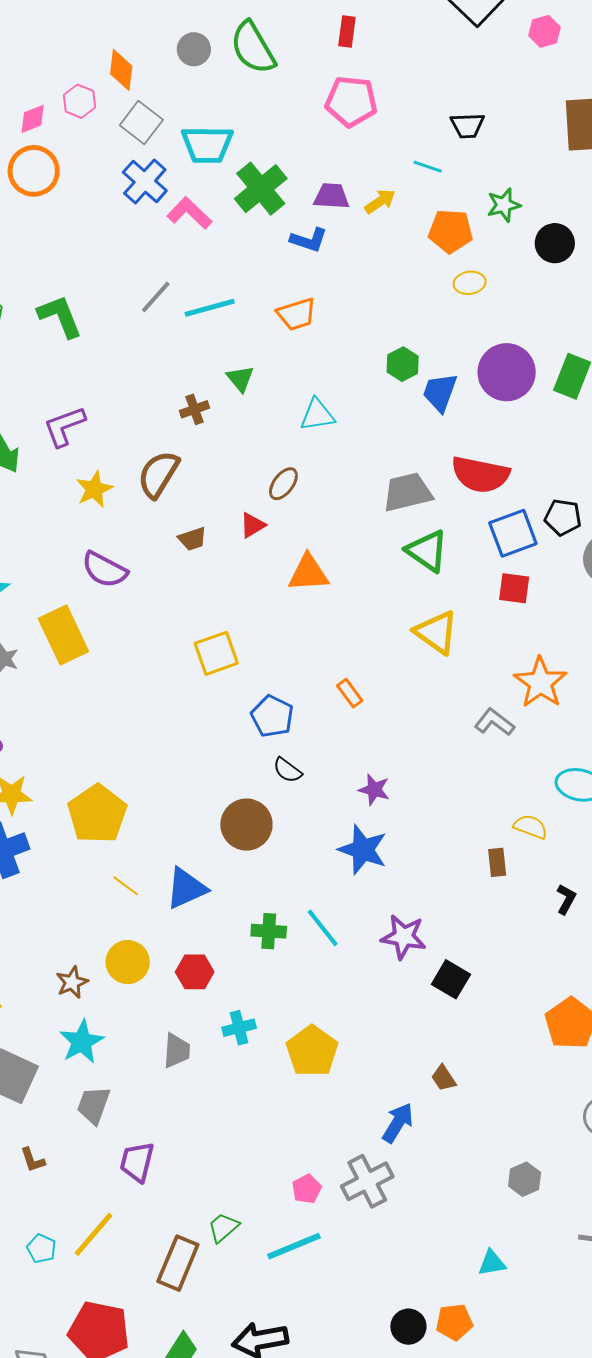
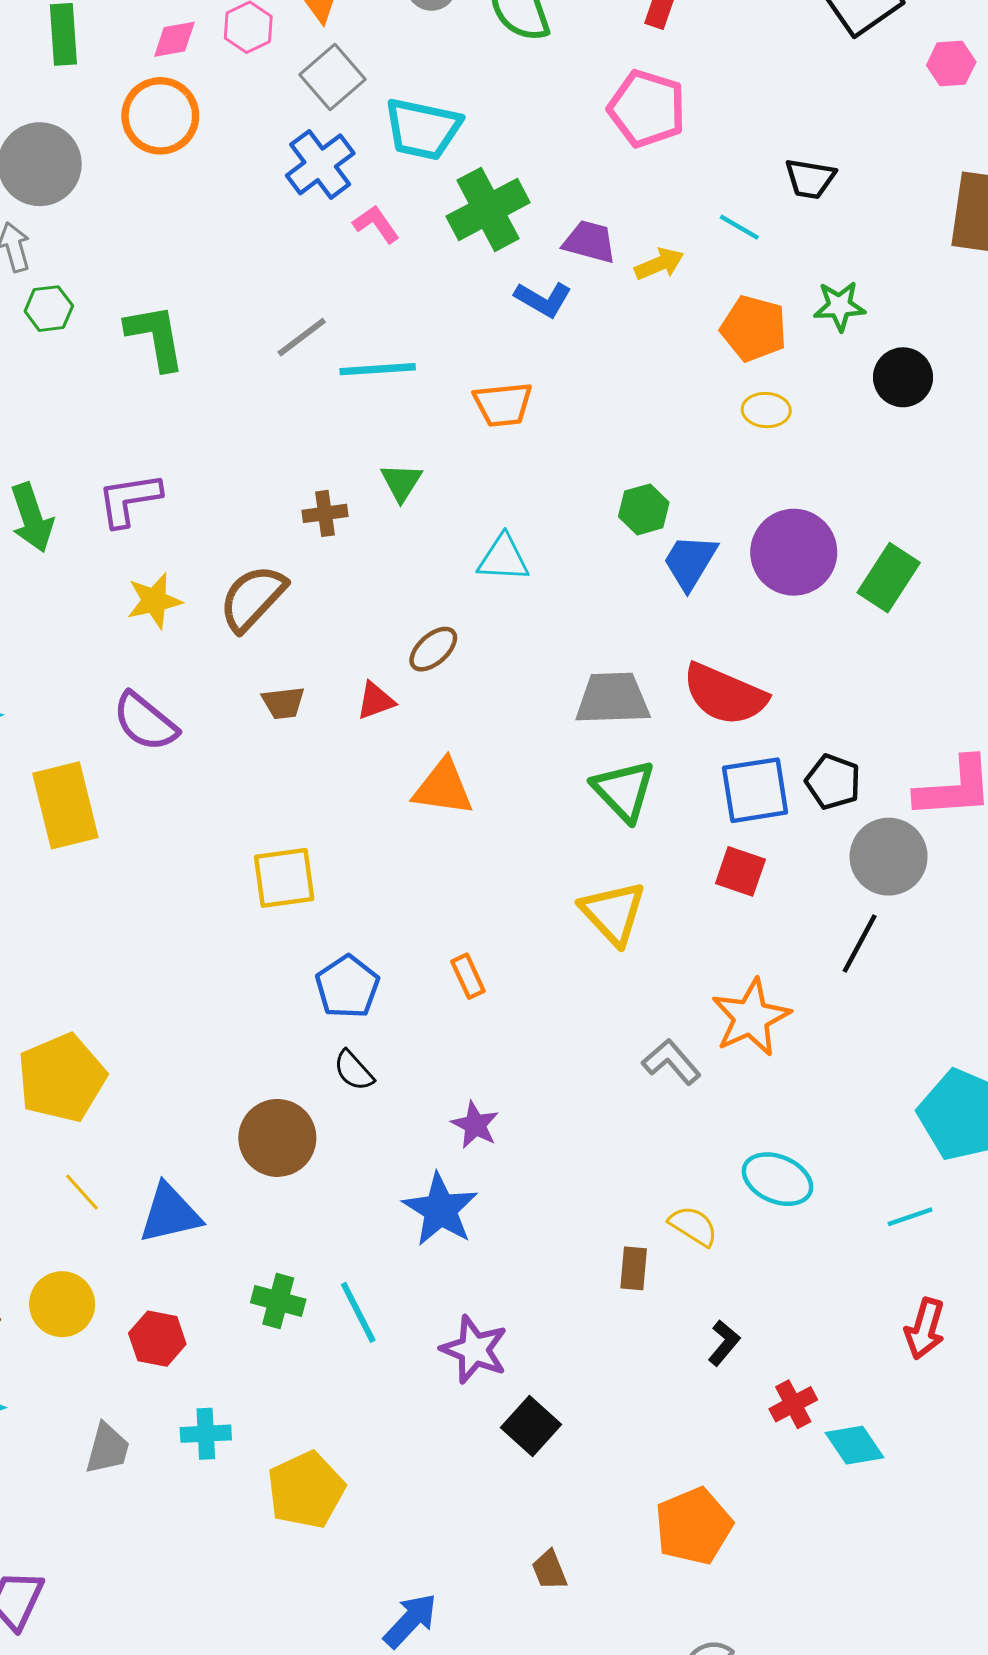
pink L-shape: (189, 213) -> (376, 224), size x0.7
brown trapezoid: (444, 1078) -> (549, 1570), moved

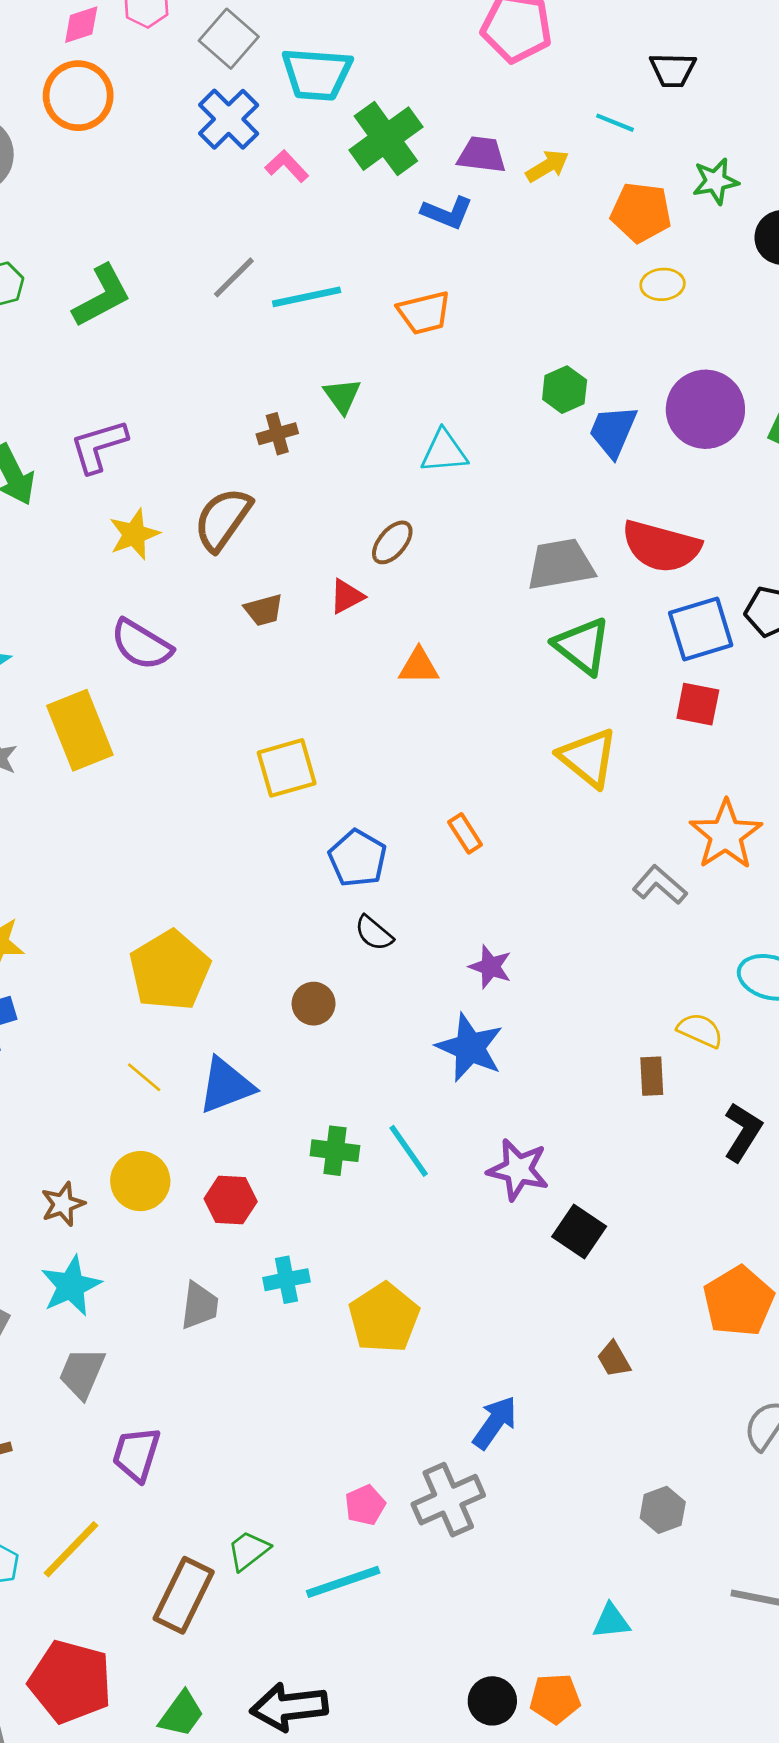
green L-shape: (155, 337) -> (102, 296), turned 80
orange triangle: (443, 788) -> (419, 666), size x0.7
yellow pentagon: (62, 1078) -> (170, 970), moved
brown circle: (277, 1138) -> (314, 1004), size x0.6
black L-shape: (724, 1343) -> (743, 1132), size x1.4

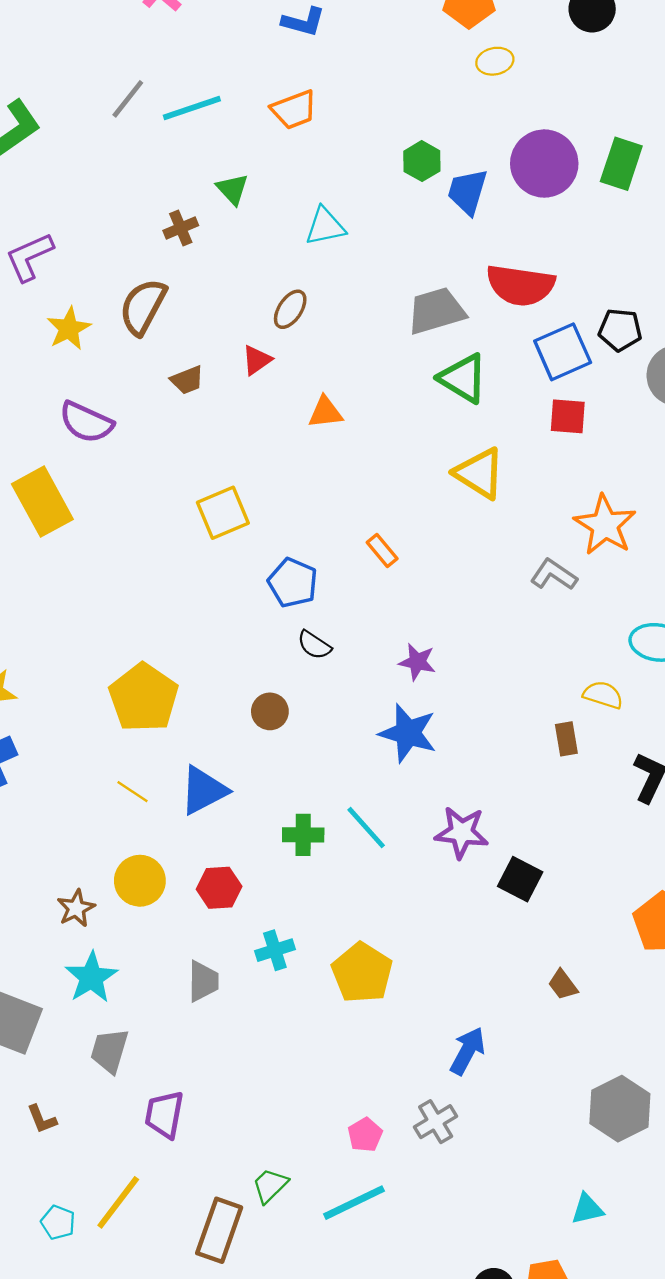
gray cross: (448, 1500) -> (436, 1122), size x0.7
gray hexagon: (663, 1510) -> (620, 1109), size x1.6

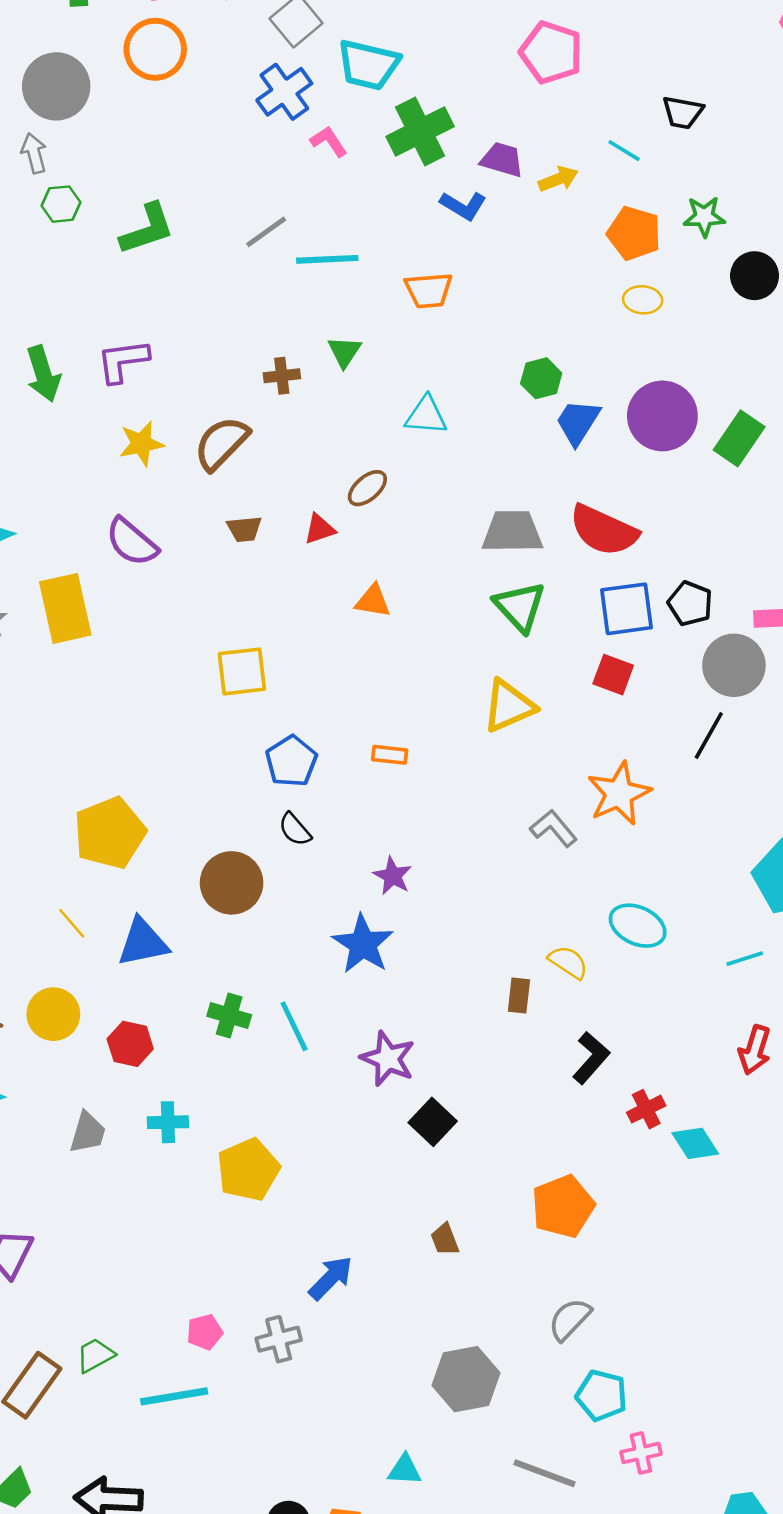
yellow triangle: (479, 473) -> (509, 706), turned 48
orange rectangle: (382, 550) -> (390, 755), turned -60
brown circle: (270, 711) -> (232, 883), size x1.6

